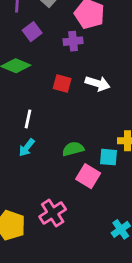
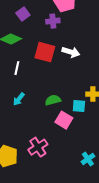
red square: (62, 83) -> (45, 52), size x1.5
white line: (28, 119) -> (17, 68), moved

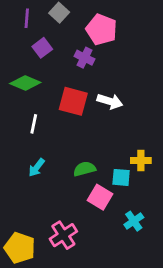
purple cross: (53, 21) -> (84, 58), turned 32
cyan cross: (88, 159) -> (134, 221), moved

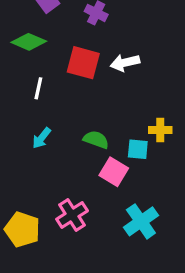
white arrow: (110, 101) -> (125, 63), turned 150
green semicircle: (84, 169) -> (96, 140), turned 35
cyan cross: (134, 221) -> (141, 221), moved, size x1.5

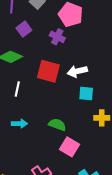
cyan arrow: (42, 138) -> (19, 124), turned -128
cyan square: (138, 149) -> (86, 94), moved

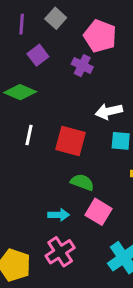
red square: (48, 71) -> (70, 141), moved
cyan arrow: (19, 124) -> (59, 215), moved

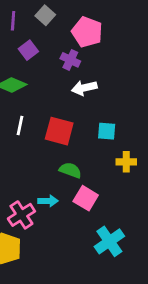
white arrow: (109, 111) -> (84, 88), moved
pink cross: (60, 252) -> (21, 215), moved

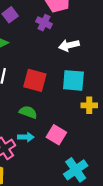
white arrow: (84, 88) -> (69, 45), moved
cyan square: (107, 131) -> (73, 80), size x1.5
green semicircle: (70, 170) -> (28, 112), moved

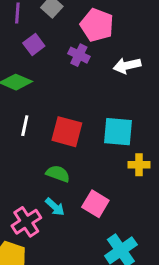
white arrow: (69, 45) -> (127, 66), moved
cyan arrow: (26, 137) -> (55, 207), turned 42

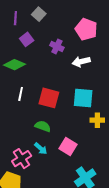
pink pentagon: (97, 25) -> (86, 29), moved
white arrow: (127, 66) -> (81, 62), moved

